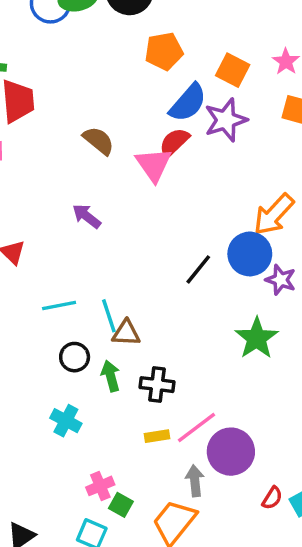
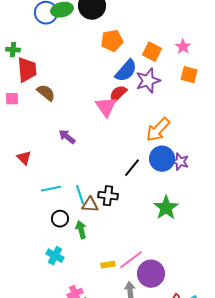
brown semicircle: (99, 141) -> (46, 93), moved
orange arrow: (274, 214) -> (158, 130), moved
purple star: (281, 280) -> (180, 162), moved
black cross: (157, 385) -> (108, 196), moved

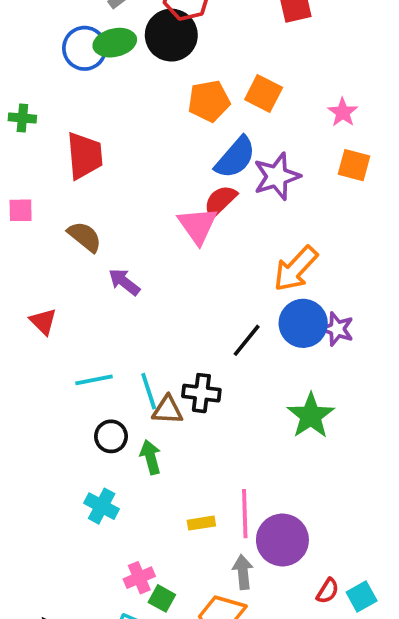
orange square: (152, 52) -> (264, 93), moved
red trapezoid: (27, 70) -> (85, 156), moved
brown semicircle: (46, 93) -> (85, 237), moved
pink line: (131, 260) -> (245, 514), turned -55

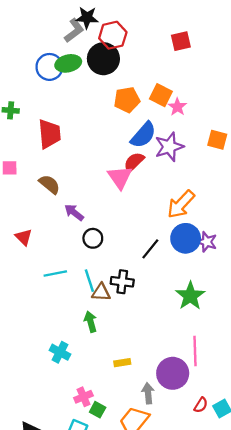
pink star: (343, 112) -> (177, 107), moved
black circle: (111, 436) -> (93, 238), moved
pink line: (245, 514) -> (195, 351), moved

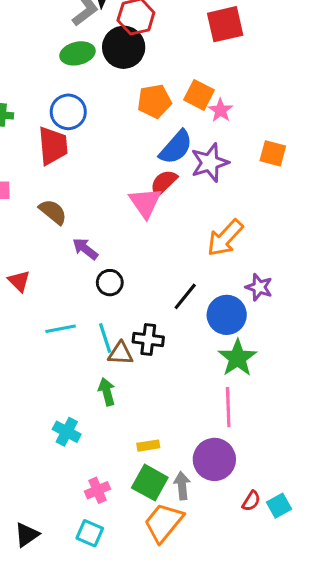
red square: (181, 41) -> (225, 24), size x1.4
blue circle: (49, 67) -> (68, 112), moved
blue circle: (186, 238) -> (227, 315), moved
pink line: (195, 351) -> (228, 407), moved
green square: (98, 410) -> (150, 483), moved, size x1.6

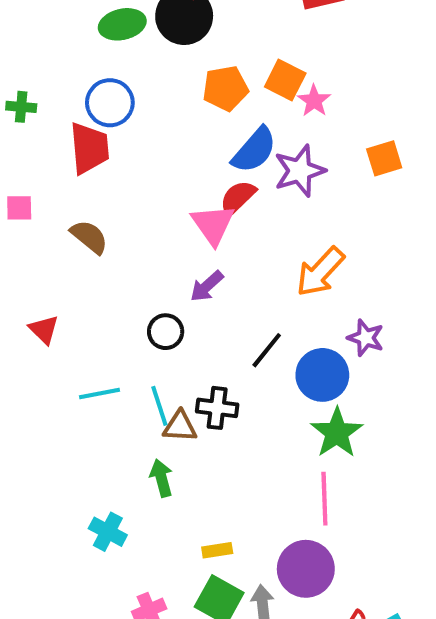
orange square: (273, 153) -> (384, 158), turned -32
purple arrow: (85, 249) -> (207, 286), moved, turned -80

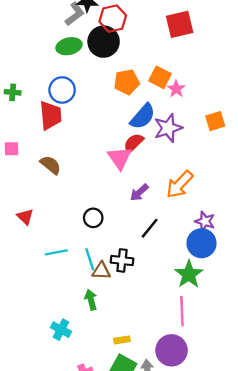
purple arrow: (207, 286) -> (139, 193), moved
blue circle: (322, 375) -> (201, 243), moved

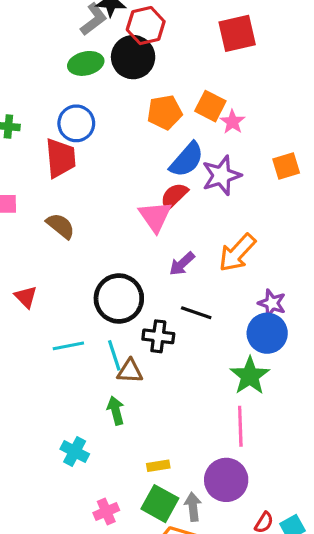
black circle: (93, 218) -> (119, 298), size x1.8
black line: (150, 228) -> (196, 313), turned 70
black cross: (122, 260) -> (158, 336), moved

